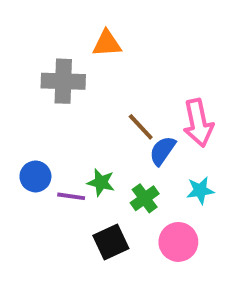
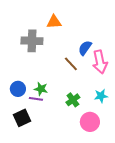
blue semicircle: (162, 151) -> (85, 48), moved
green star: (101, 182) -> (41, 89), moved
black square: (111, 242) -> (22, 118), moved

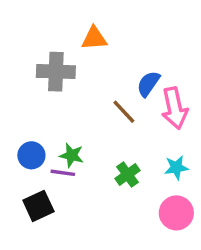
pink circle: (90, 122) -> (176, 213), moved

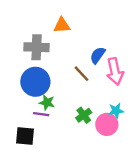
blue circle: (31, 155) -> (35, 82), moved, size x1.6
black square: (38, 206) -> (25, 136), turned 30
pink circle: (176, 213) -> (107, 124), moved

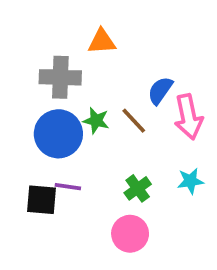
green star: (47, 103) -> (96, 121), moved
pink circle: (107, 124) -> (130, 234), moved
black square: (25, 136) -> (41, 200), moved

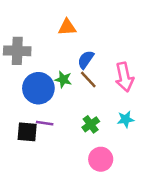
gray cross: (60, 77) -> (17, 51), moved
blue semicircle: (160, 90) -> (86, 60), moved
pink circle: (130, 234) -> (101, 159), moved

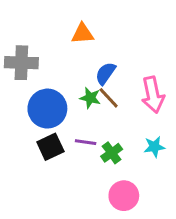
green star: (63, 79) -> (90, 98), moved
purple line: (45, 123) -> (86, 142), moved
black square: (27, 132) -> (50, 147), moved, turned -30

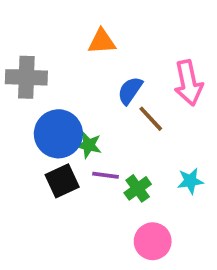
pink arrow: (153, 95) -> (188, 83), moved
green star: (90, 98) -> (89, 145), moved
brown line: (109, 98) -> (151, 119), moved

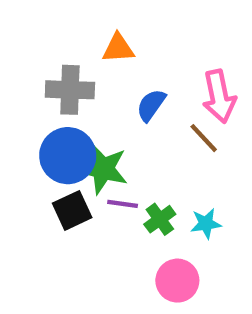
gray cross: (26, 77) -> (70, 90), moved
brown line: (151, 119) -> (204, 138), moved
green star: (89, 145) -> (103, 169), size x1.6
cyan star: (190, 181) -> (206, 224), moved

